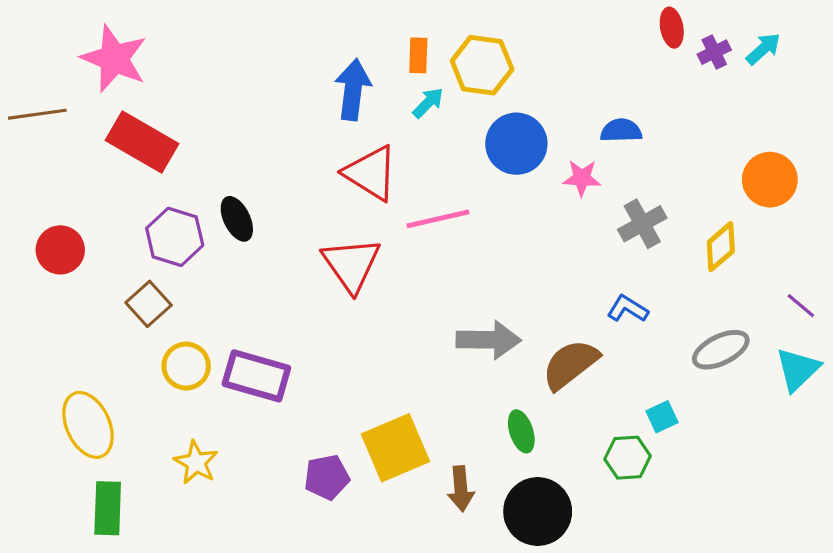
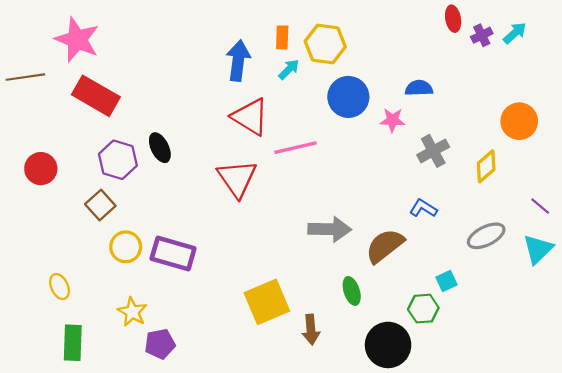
yellow ellipse: (88, 425) -> (60, 287), size x0.6
purple pentagon: (327, 477) -> (160, 344), moved
black circle: (538, 512) -> (388, 345), moved

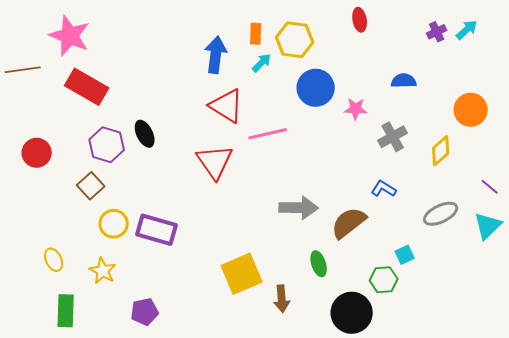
red ellipse: (453, 19) -> (360, 20), moved
blue semicircle: (419, 88) -> (404, 81), moved
yellow star: (132, 312) -> (103, 271), moved

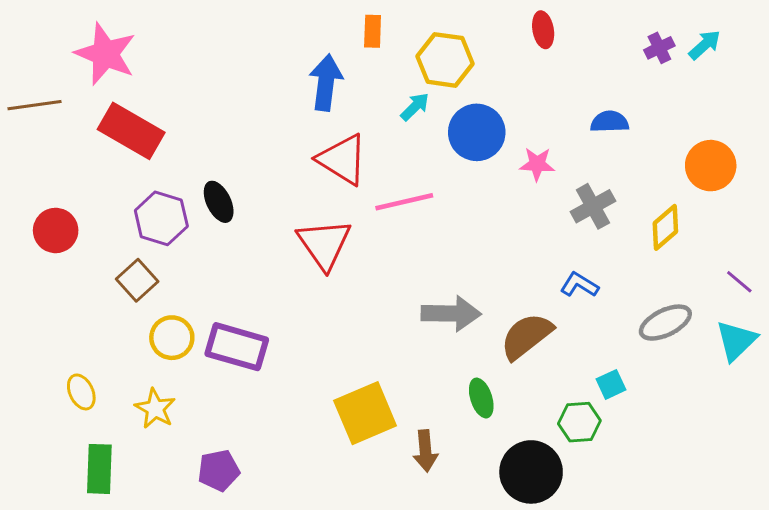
orange rectangle: (256, 34) -> (373, 31), moved
cyan arrow: (262, 63) -> (415, 107), moved

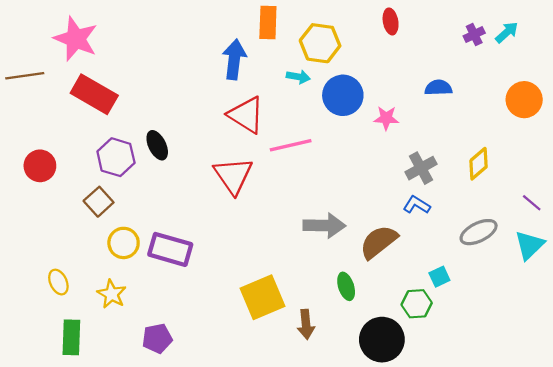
orange rectangle: (373, 31) -> (268, 23), size x1.4
cyan arrow: (415, 107) -> (298, 77), turned 55
orange circle: (711, 166) -> (524, 100), moved
gray cross: (593, 206) -> (421, 168), moved

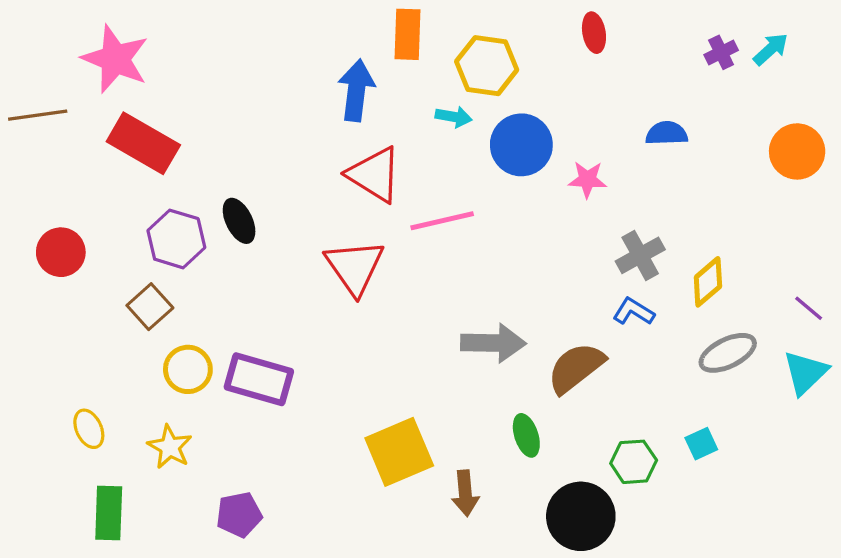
yellow diamond: (479, 164) -> (708, 282), moved
cyan square: (439, 277) -> (701, 444), moved

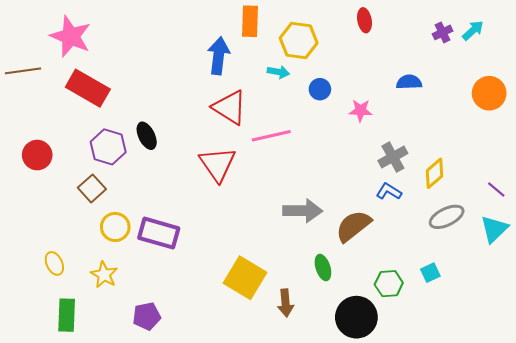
blue circle: (521, 145) -> (320, 89), size x0.6
yellow square: (399, 452) -> (245, 278), turned -36

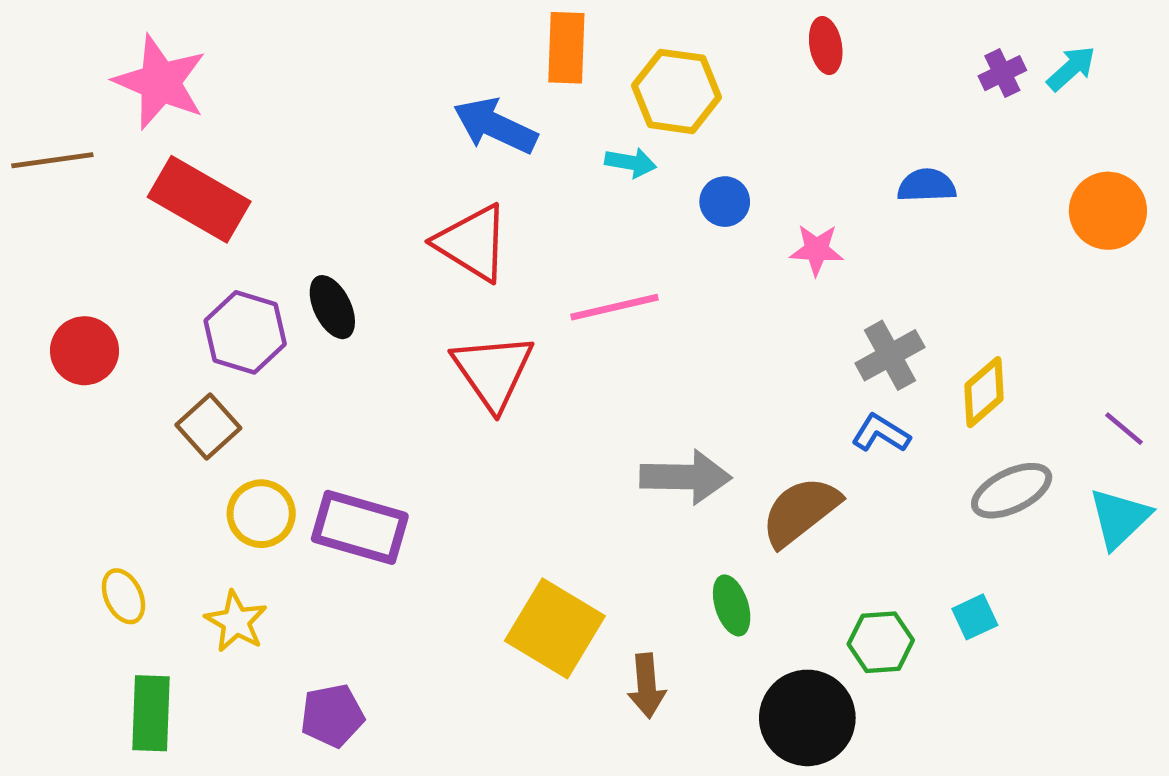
blue arrow: (219, 56) -> (495, 126), turned -72
red triangle: (230, 107) -> (472, 243), moved

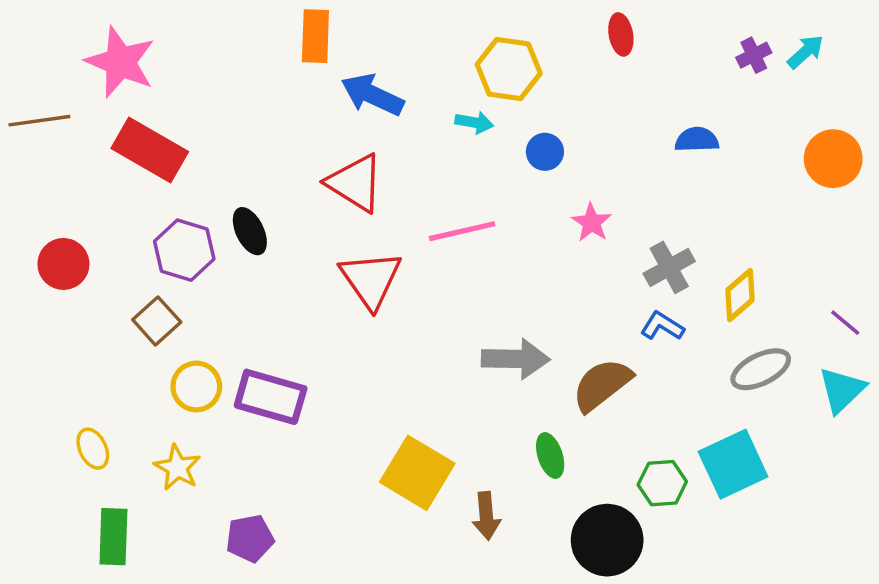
orange rectangle: (566, 48) -> (315, 36), moved
pink star: (817, 250) -> (592, 223), moved, turned 30
cyan square: (975, 617) -> (733, 464), size x2.0

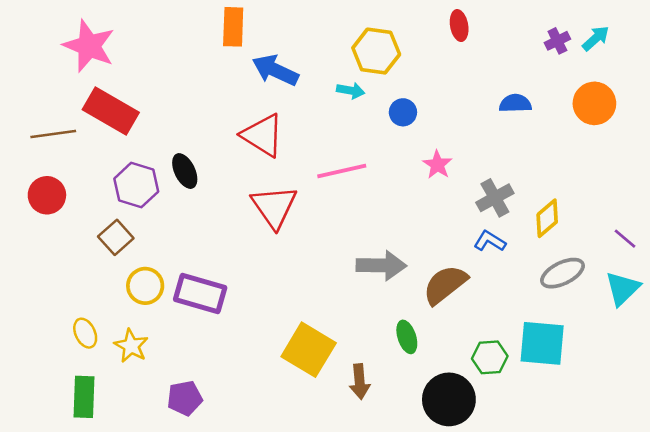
brown line: (39, 121) -> (53, 134), moved
orange circle: (833, 159) -> (594, 103), moved
yellow ellipse: (93, 449) -> (85, 333), moved
cyan square: (733, 464) -> (542, 343), turned 30

